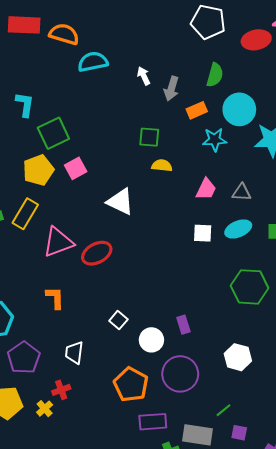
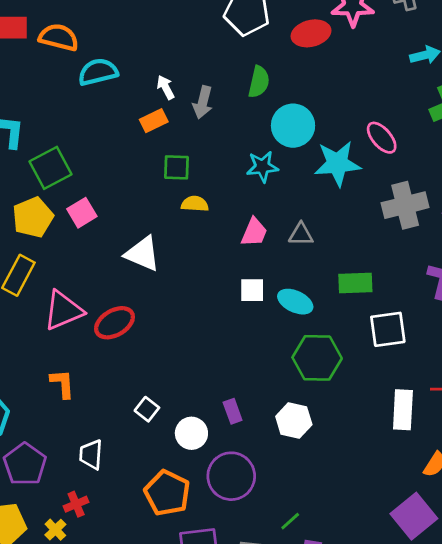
orange rectangle: (197, 110) -> (154, 121), moved
cyan ellipse: (238, 229) -> (295, 302), moved, turned 50
white hexagon: (238, 357) -> (294, 420), moved

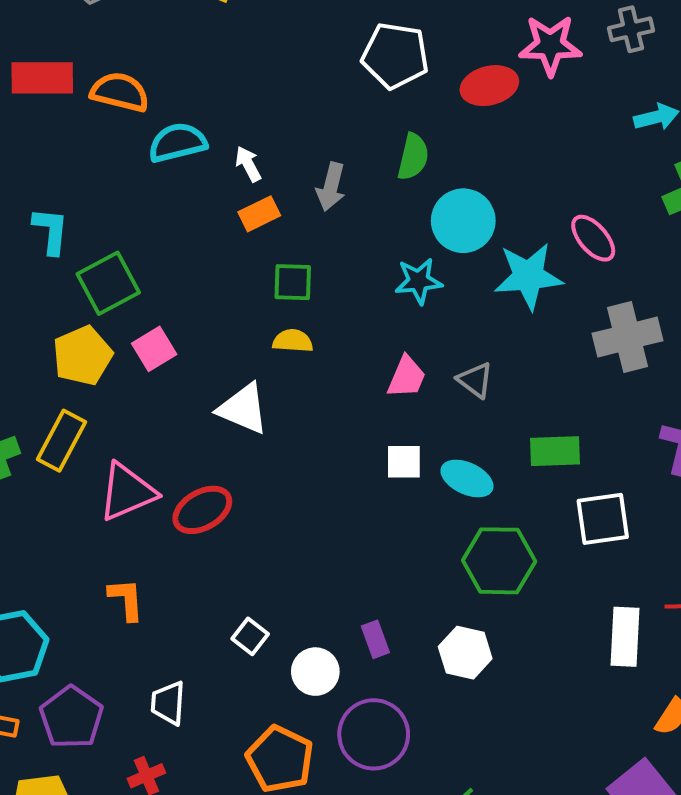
white arrow: (166, 87) -> (248, 164), moved
yellow semicircle: (195, 204) -> (293, 341), moved
gray triangle: (301, 234) -> (475, 380), turned 36

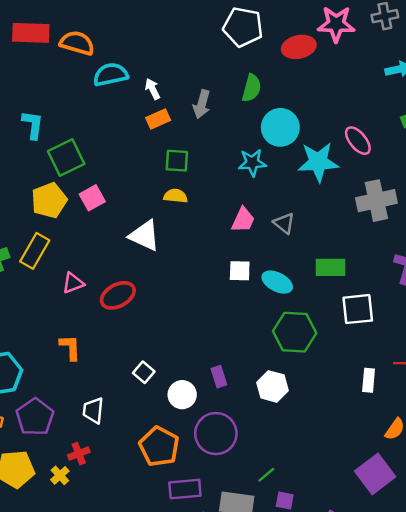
pink triangle: (127, 492) -> (73, 283), size x0.6
white rectangle: (625, 637) -> (369, 380), size x0.7

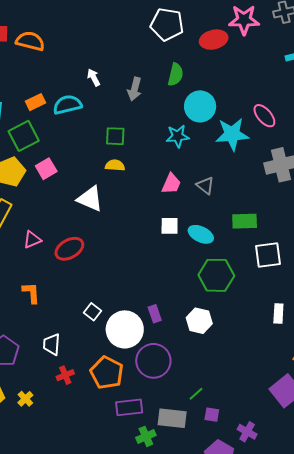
cyan semicircle: (111, 75) -> (67, 105), moved
orange rectangle: (158, 119) -> (36, 102), moved
white circle: (182, 395) -> (125, 329), size x1.6
red cross: (79, 454) -> (65, 375), moved

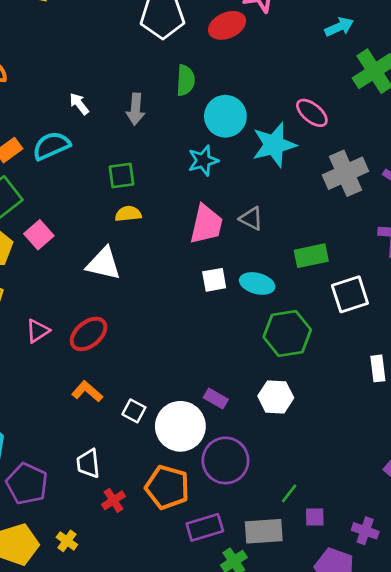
pink trapezoid: (171, 184) -> (206, 224), size x1.4
orange L-shape: (31, 293) -> (87, 391), moved, turned -35
purple rectangle: (155, 314) -> (216, 398), turned -30

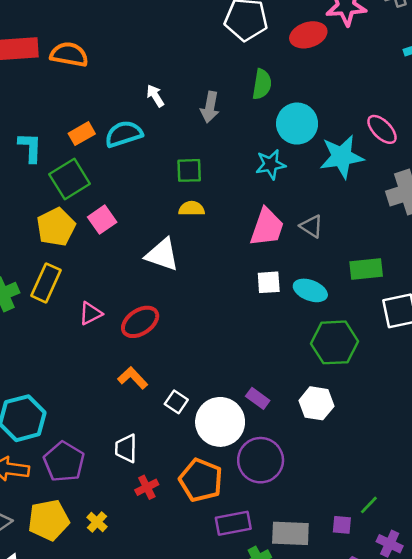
green line: (289, 493) -> (369, 505), moved

